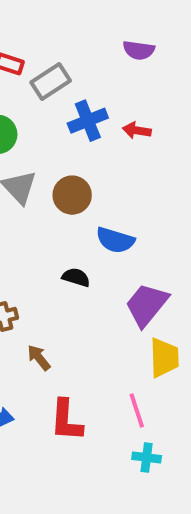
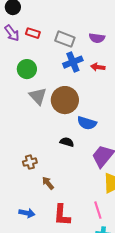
purple semicircle: (139, 50) -> (97, 38), moved
gray rectangle: (51, 81) -> (65, 39), moved, turned 54
brown circle: (72, 195) -> (65, 100), size x1.4

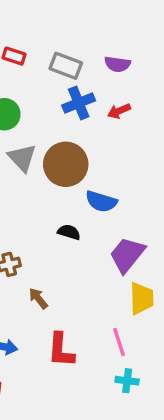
red arrow: (98, 67) -> (119, 111), turned -32

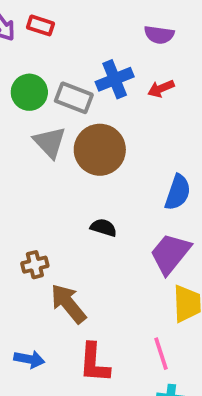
gray rectangle: (66, 66) -> (74, 98), moved
blue semicircle: (101, 201) -> (178, 192), moved, turned -88
brown arrow: (38, 298) -> (68, 304), size x1.6

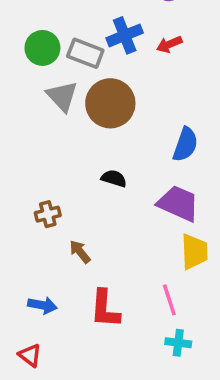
purple trapezoid: (170, 254) -> (178, 203), turned 75
brown arrow: (68, 304) -> (80, 252), size x0.6

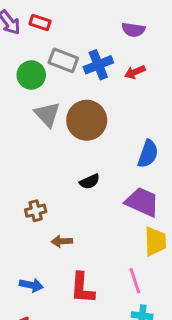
gray rectangle: (85, 53) -> (63, 60), moved
black semicircle: (114, 178) -> (90, 182), turned 138
brown arrow: (80, 252) -> (62, 241), turned -54

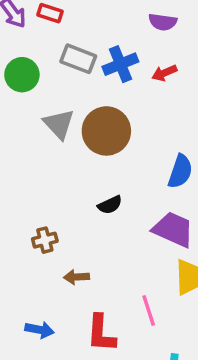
green circle: (31, 75) -> (22, 75), moved
pink line: (135, 281) -> (149, 310), moved

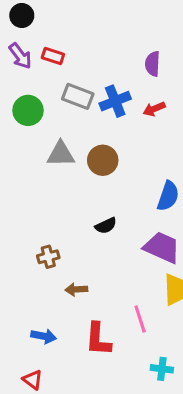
purple semicircle: (163, 22) -> (153, 64), turned 85
gray triangle: (59, 124) -> (61, 154), turned -48
brown circle: (106, 131) -> (103, 160), size x0.7

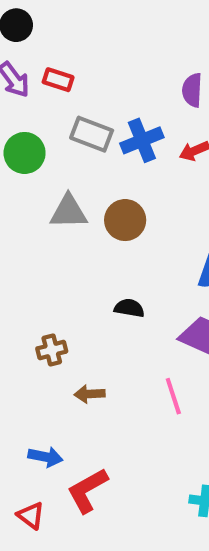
black semicircle: (106, 226) -> (129, 308), turned -145
pink line: (140, 319) -> (173, 396), moved
red L-shape: (98, 339) -> (87, 490), moved, turned 57

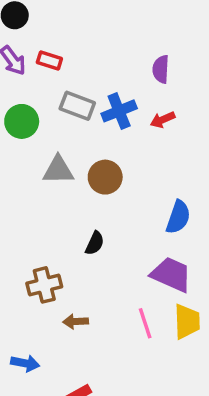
black semicircle: (129, 308) -> (95, 243), moved, turned 105
brown cross: (52, 350) -> (44, 285), size x1.4
blue arrow: (45, 457) -> (25, 363), moved

